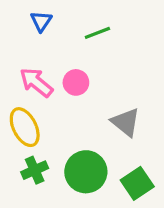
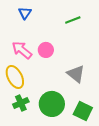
green line: (97, 33) -> (73, 20), moved
green square: (137, 183) -> (83, 111), turned -30

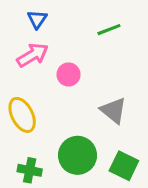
pink arrow: (22, 50) -> (33, 55), moved, turned 110
green cross: (21, 103) -> (30, 170), moved, turned 35

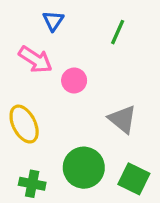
blue triangle: (37, 19) -> (53, 21), moved
green line: (109, 30) -> (118, 32), turned -45
pink arrow: (33, 55) -> (35, 60), turned 64

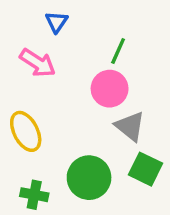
green line: (118, 32) -> (118, 51), moved
pink circle: (74, 80) -> (110, 89), moved, size x1.4
green square: (134, 179) -> (145, 169), moved

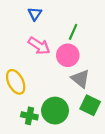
pink arrow: (38, 63) -> (39, 46), moved
green cross: (34, 195) -> (29, 116), moved

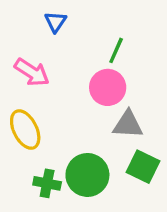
pink arrow: (39, 46) -> (32, 72), moved
gray triangle: (81, 79) -> (128, 124), turned -36

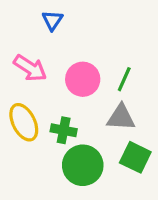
green line: (116, 50) -> (124, 79), moved
pink circle: (108, 87) -> (83, 79), moved
green cross: (47, 183) -> (64, 130), moved

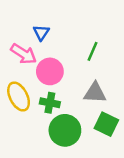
blue triangle: (52, 20) -> (41, 33), moved
pink circle: (83, 79) -> (50, 71), moved
green line: (124, 79) -> (93, 51), moved

